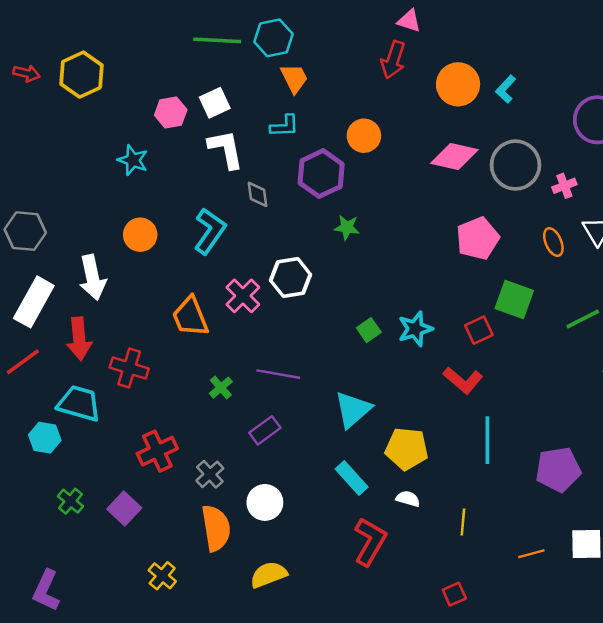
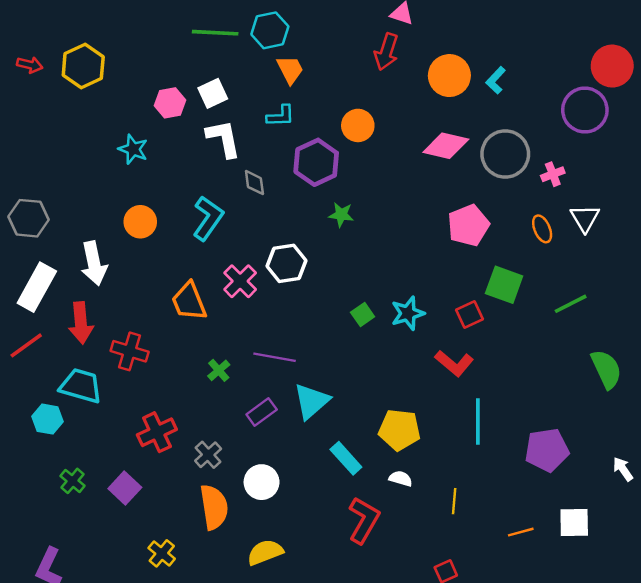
cyan triangle: (353, 410) -> (311, 401), moved

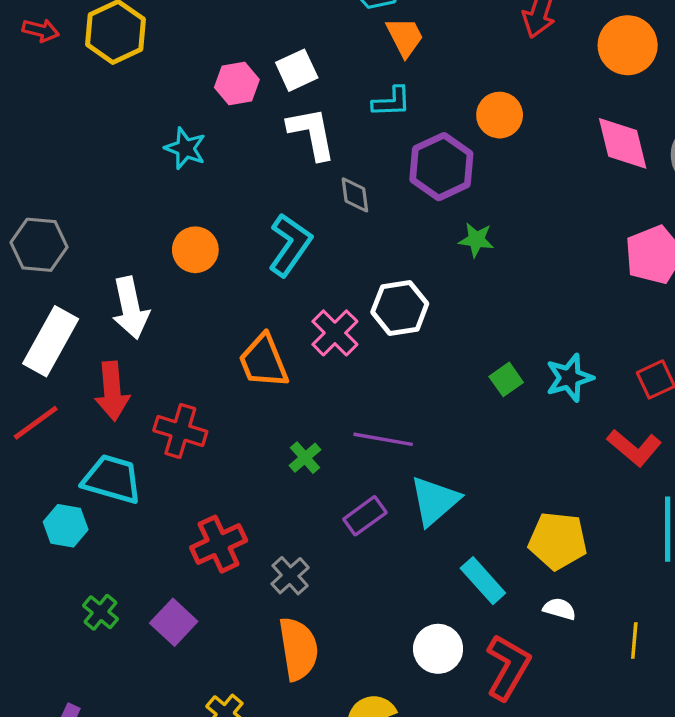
pink diamond: (446, 146) -> (623, 143), turned 63
white circle: (262, 482) -> (438, 649), moved

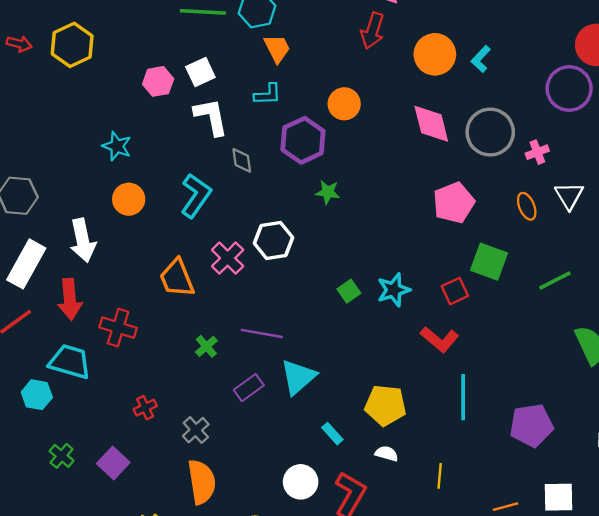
cyan star: (185, 148) -> (117, 146), moved
red cross: (219, 544) -> (145, 408), size x0.6
cyan rectangle: (483, 581) -> (332, 434), size x0.7

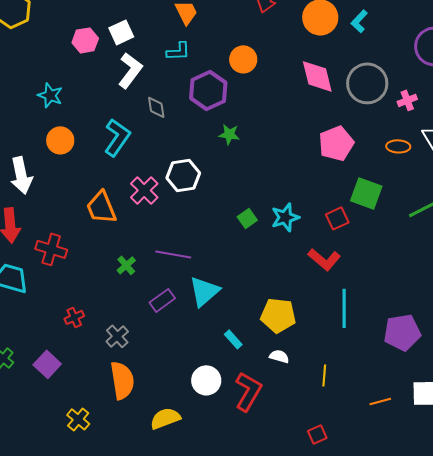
white L-shape: (211, 117) -> (130, 70), turned 48
orange ellipse: (527, 206) -> (398, 146), turned -65

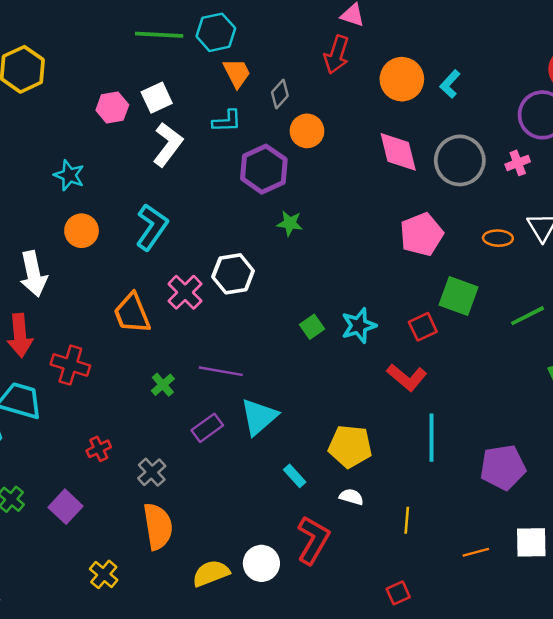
pink cross: (407, 100) -> (518, 163), moved
gray diamond: (156, 107) -> (280, 94), moved, turned 50
white circle: (206, 380) -> (261, 563), moved

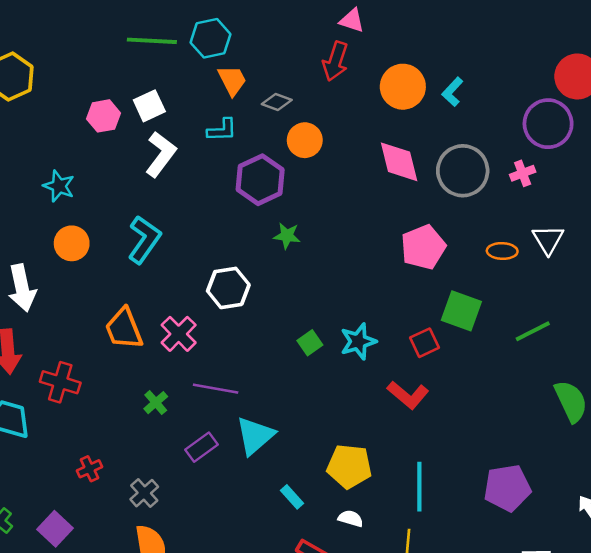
gray diamond: (280, 94) -> (277, 102), turned 68
pink cross: (185, 292) -> (179, 334), moved
cyan line: (431, 438) -> (419, 487), moved

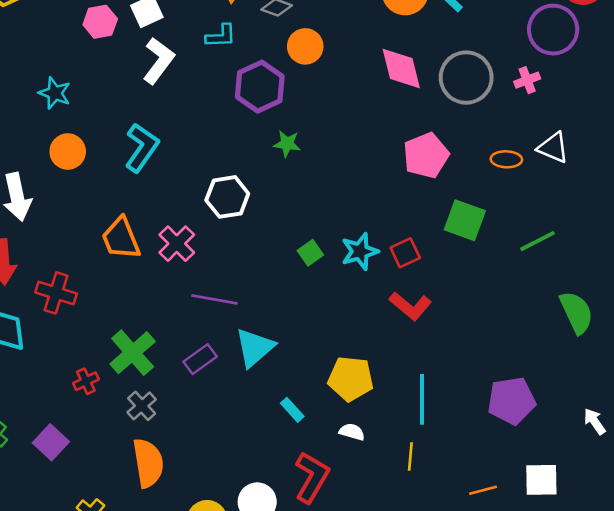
white triangle: (548, 240) -> (553, 148), turned -36
red square: (424, 343) -> (405, 253), moved
green cross: (156, 403) -> (133, 353), moved, size x1.8

